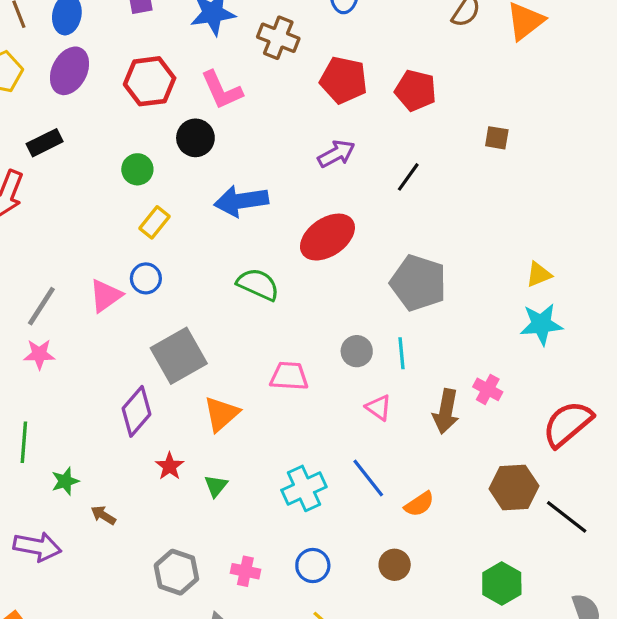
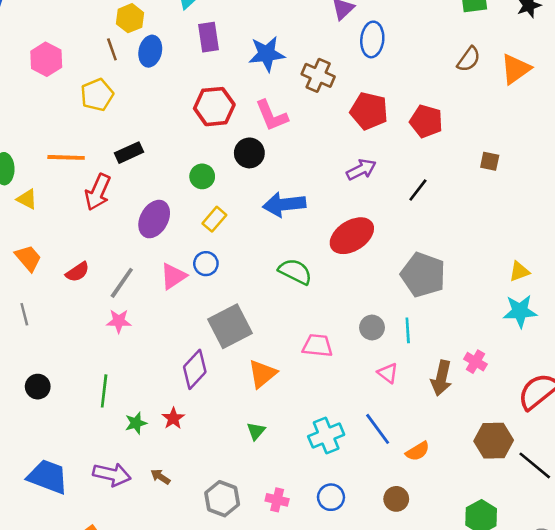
purple ellipse: (69, 71) -> (154, 219), moved
red star: (170, 466) -> (173, 418), moved
brown arrow: (103, 515) -> (160, 477), moved

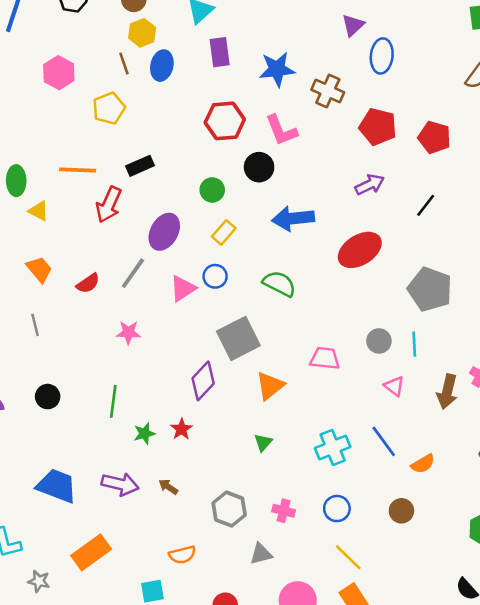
green semicircle: (295, 272) -> (279, 284), moved
gray line: (122, 283) -> (133, 273), moved

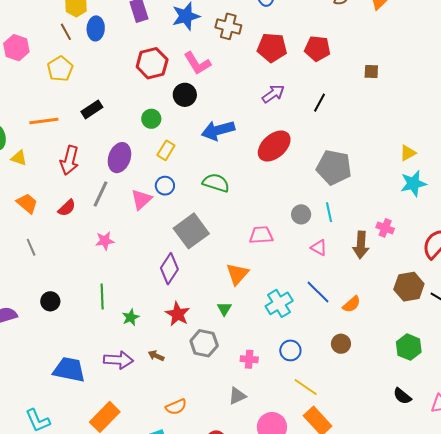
red arrow: (109, 205) -> (69, 160), moved
orange triangle: (270, 386) -> (237, 274), moved
red star: (181, 429) -> (178, 314), moved, size x1.4
gray hexagon: (229, 509) -> (204, 343), moved

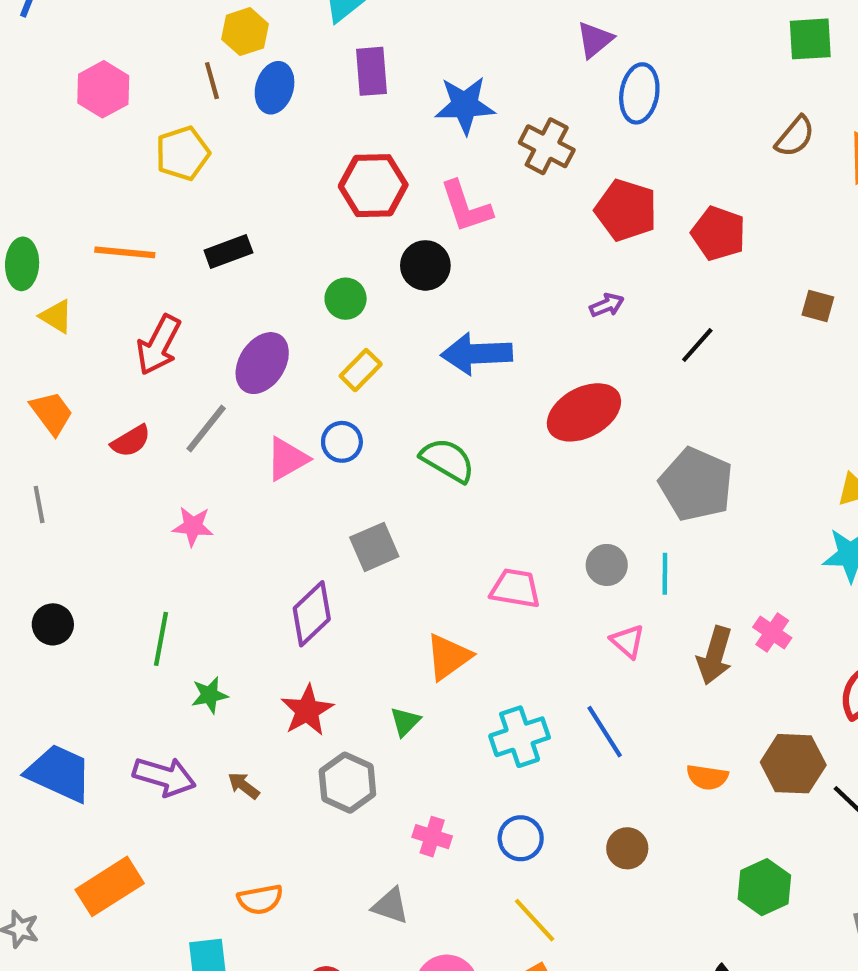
purple arrow: (273, 94) -> (607, 305), size x0.7
gray square: (191, 231) -> (374, 547), size x0.7
orange semicircle: (352, 304) -> (707, 777), moved, turned 36
gray triangle: (237, 396) -> (390, 906), turned 30

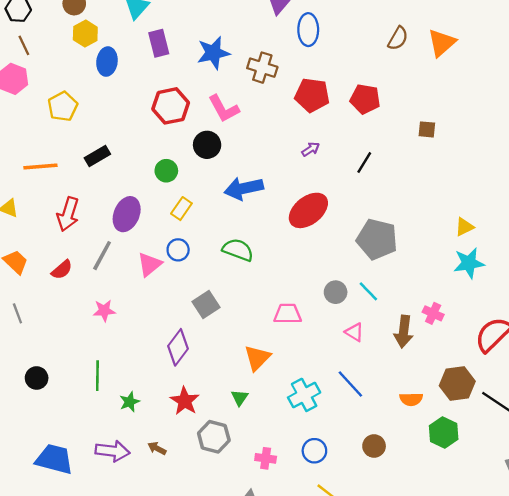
brown line: (212, 81) -> (24, 45), moved
cyan line: (665, 574) -> (368, 291), turned -35
green hexagon: (764, 887) -> (444, 432), moved

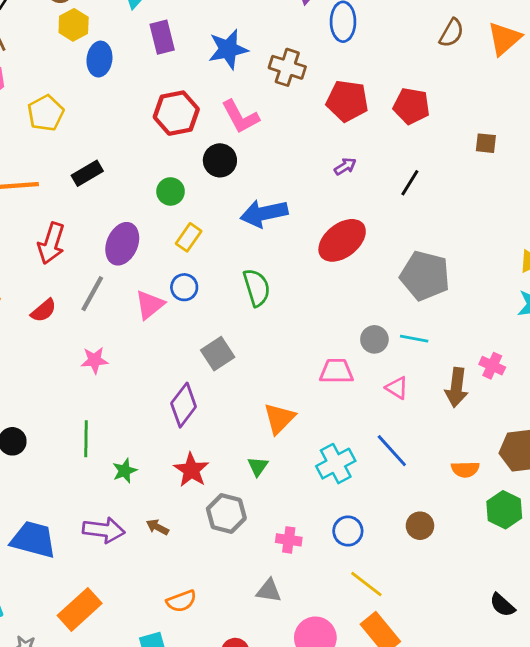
green semicircle: (238, 250) -> (257, 288), turned 52
cyan line: (368, 291) -> (414, 339), turned -35
pink trapezoid: (288, 314) -> (336, 371), moved

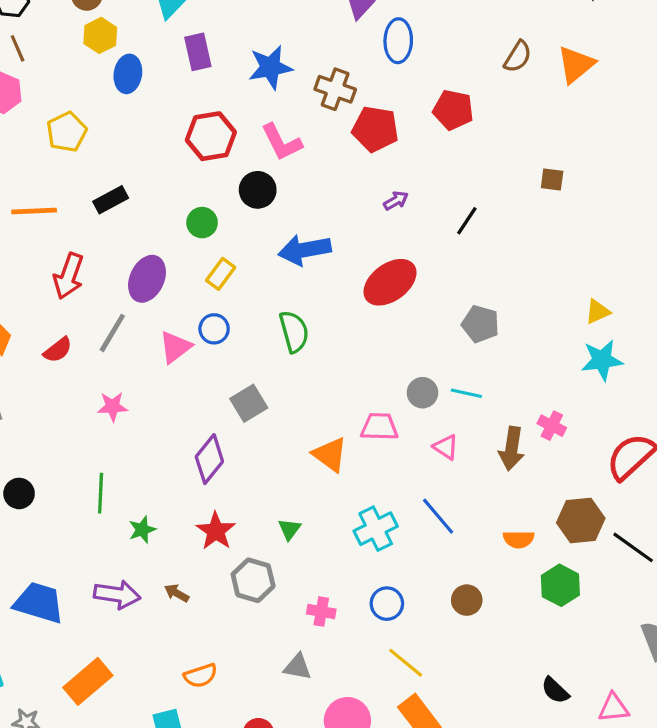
red pentagon: (347, 101) -> (375, 129), moved
red pentagon: (411, 106) -> (453, 110), moved
gray pentagon: (425, 276) -> (480, 324), size x0.7
orange triangle: (279, 418) -> (330, 455), moved, turned -40

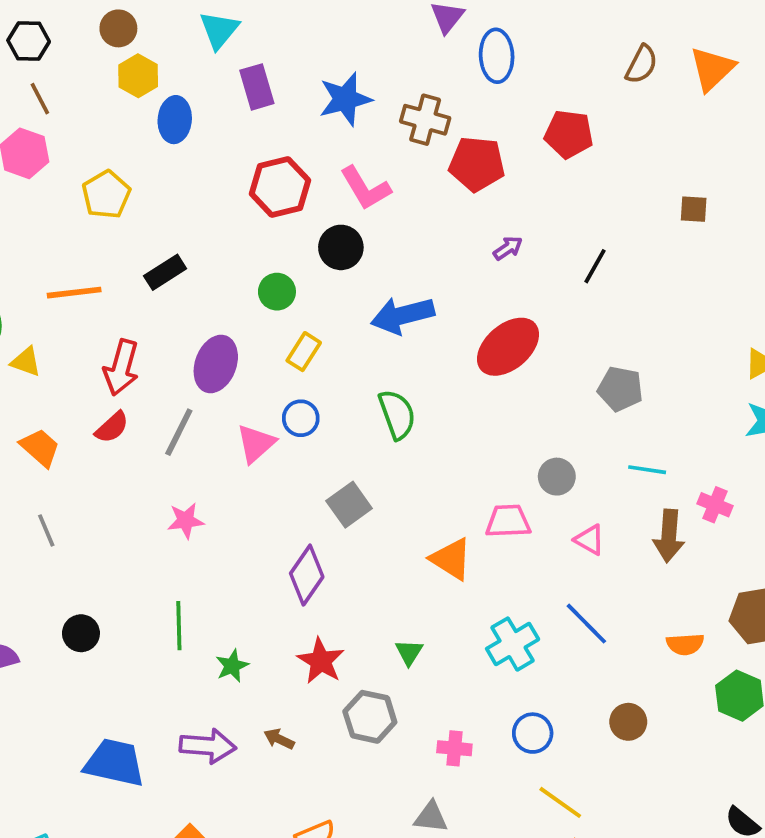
red semicircle: (58, 350) -> (112, 427), moved
cyan line: (466, 393) -> (647, 470), moved

